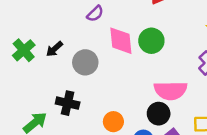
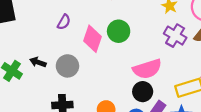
pink diamond: (121, 41) -> (93, 39), turned 40
black arrow: (54, 49) -> (38, 62), turned 77

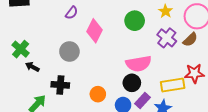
green circle: (119, 31) -> (135, 21), moved
black arrow: (38, 62) -> (32, 67), moved

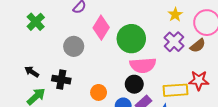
green circle: (135, 21) -> (131, 39), moved, size x1.4
green cross: (21, 49) -> (36, 22), moved
black arrow: (32, 67) -> (32, 72), moved

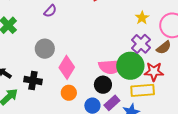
pink diamond: (101, 28) -> (67, 67), moved
green circle: (131, 39) -> (130, 66), moved
red star: (199, 80) -> (154, 72), moved

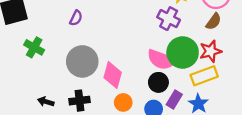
purple cross: (141, 44) -> (169, 19), moved
gray circle: (45, 49) -> (82, 61), size x1.4
pink semicircle: (111, 67) -> (162, 60), turned 40

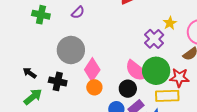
green cross: (34, 47) -> (41, 15), moved, turned -36
orange circle: (123, 102) -> (94, 87), moved

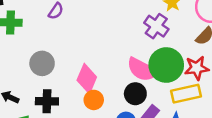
gray circle: (71, 50) -> (42, 63), moved, size x0.7

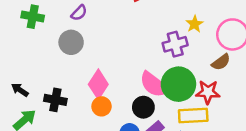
purple cross: (156, 26) -> (175, 44), turned 30
gray circle: (42, 63) -> (71, 42), moved

